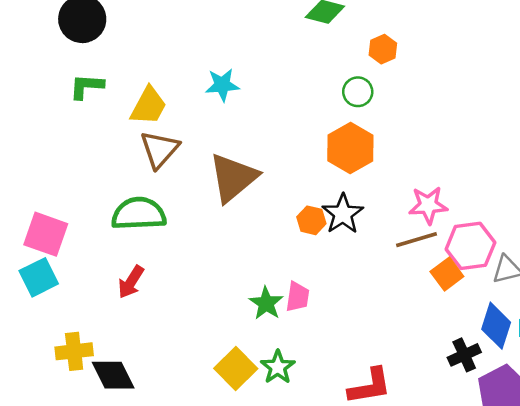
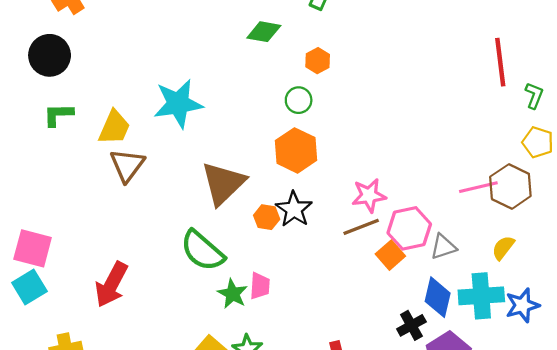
cyan star: (222, 85) -> (178, 104), size x1.6
brown triangle: (233, 178) -> (223, 183), moved
green semicircle: (139, 214) -> (202, 251), moved, turned -132
red arrow: (131, 282) -> (111, 285), size x1.5

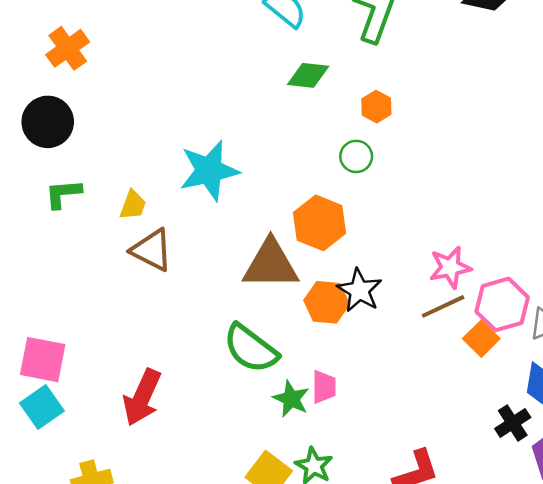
yellow trapezoid: (114, 127) -> (133, 205), size x0.7
orange hexagon: (296, 150) -> (320, 223), moved
brown triangle: (127, 165) -> (152, 250), turned -36
brown triangle: (223, 183) -> (271, 264), turned 48
orange hexagon: (267, 217) -> (327, 302), size x1.4

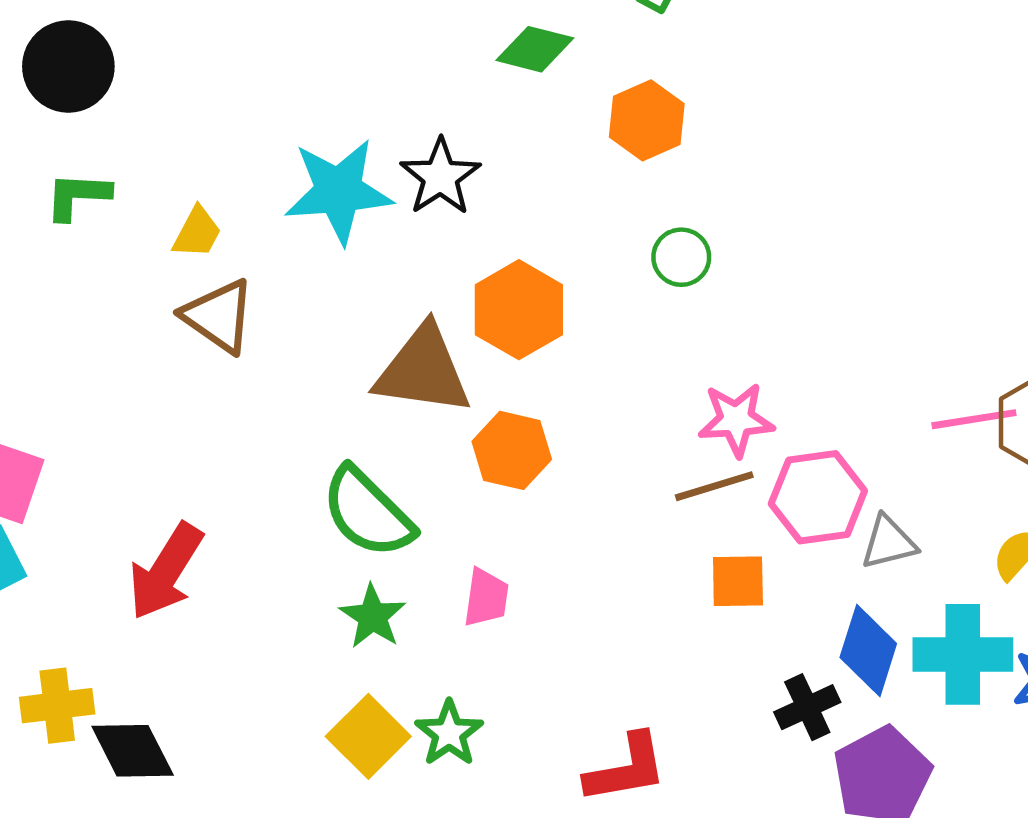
orange hexagon: (376, 107) -> (647, 120), size x1.4
green circle: (356, 156) -> (681, 257), moved
black star: (359, 290) -> (440, 177), moved
orange square: (481, 339) -> (738, 581), moved, turned 36
green star: (291, 399) -> (373, 616), moved

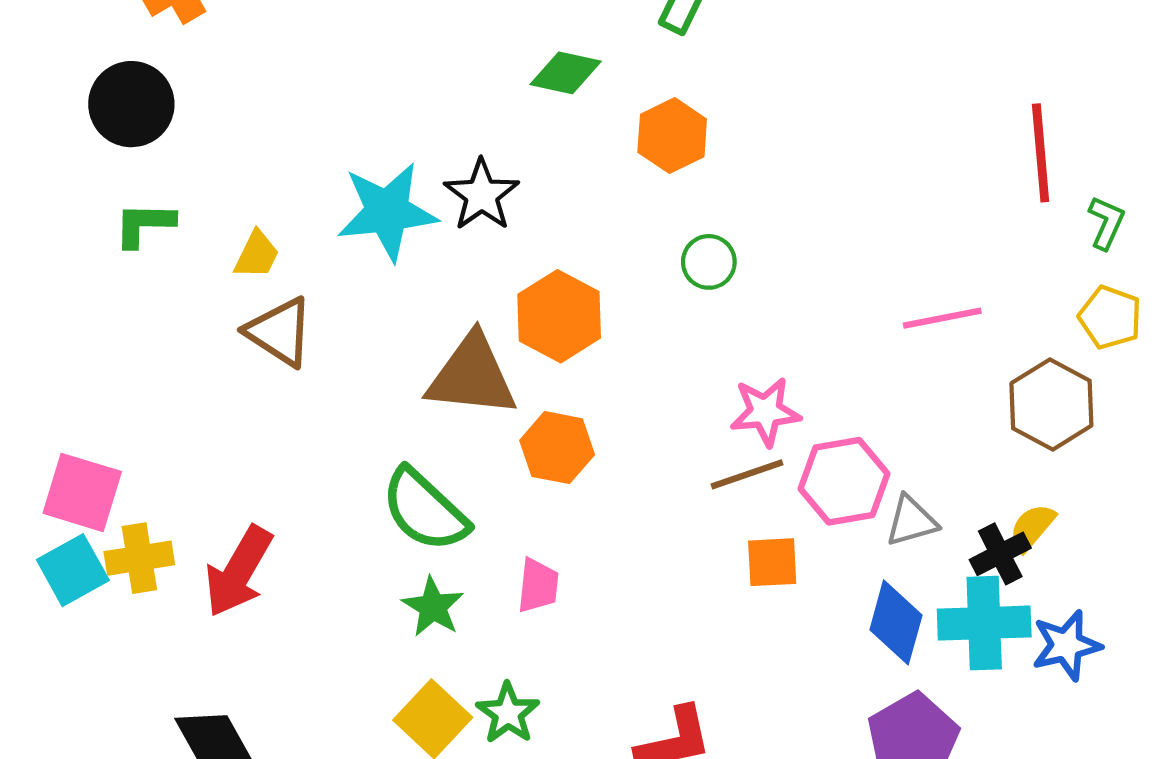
pink line: (974, 419) -> (942, 318), moved
yellow cross: (57, 706) -> (139, 558), moved
black cross: (807, 707) -> (1000, 554), moved

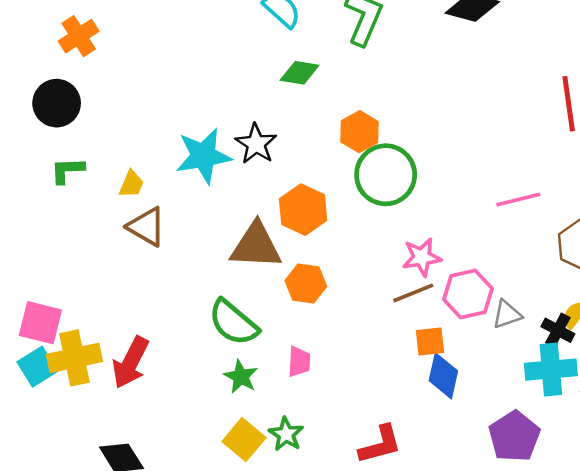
orange hexagon: (672, 136) -> (360, 132), moved
green circle: (709, 262) -> (386, 175), size x2.0
black cross: (1000, 554) -> (558, 330), turned -32
yellow cross: (139, 558) -> (74, 358), size x1.4
blue diamond: (896, 622) -> (443, 376), moved

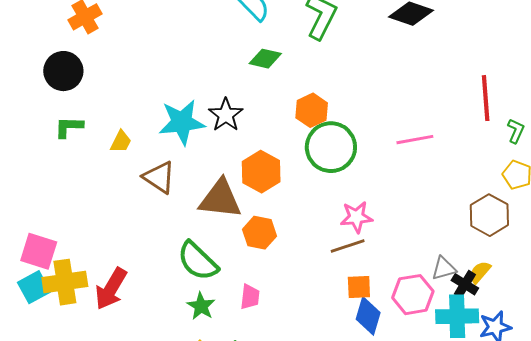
pink line: (518, 199) -> (415, 140), moved
brown triangle: (147, 227) -> (159, 177), moved
pink hexagon: (468, 294) -> (413, 295), moved
gray triangle: (507, 314) -> (444, 268), moved

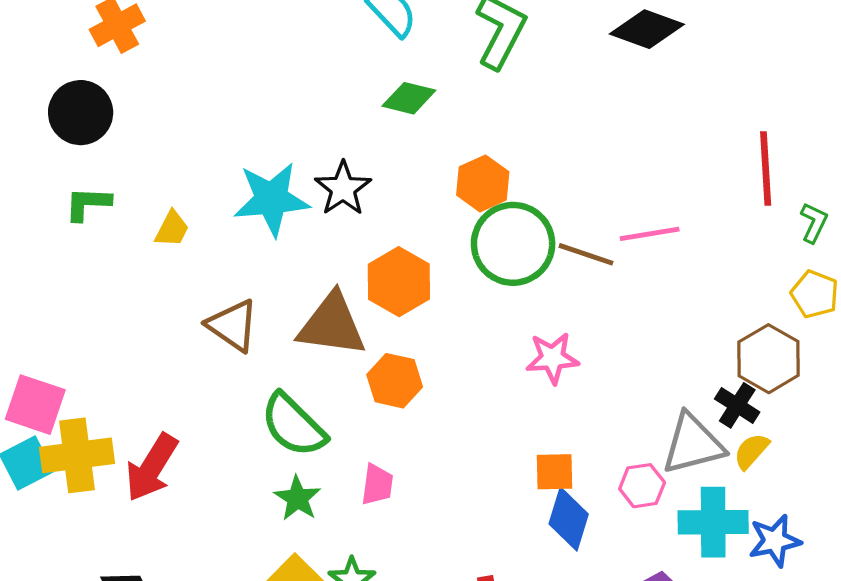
brown triangle: (159, 177) -> (233, 325), moved
brown line: (348, 246) -> (586, 254), moved, turned 36
gray triangle: (444, 268) -> (693, 444), size x1.6
black cross: (465, 284) -> (737, 405), moved
pink hexagon: (413, 295) -> (642, 486), size x0.7

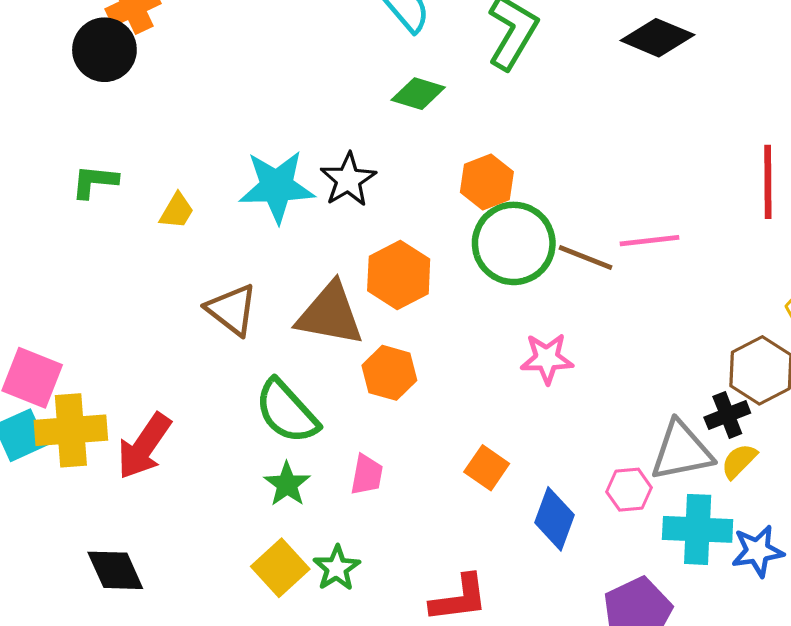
black circle: (81, 113) -> (104, 50), moved
black cross: (737, 405) -> (727, 415), turned 33
orange square: (554, 472) -> (487, 468), moved, turned 33

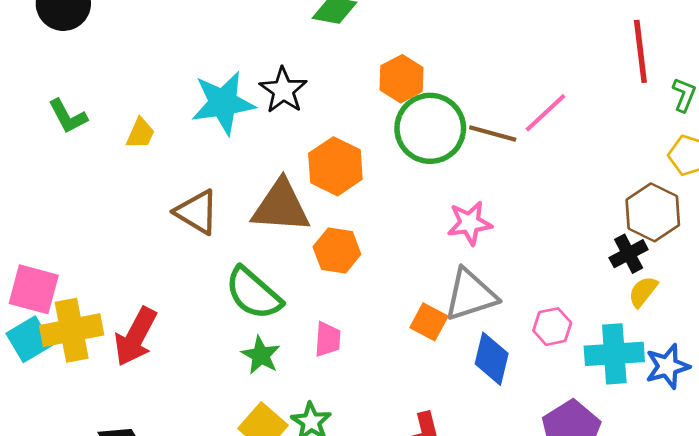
green L-shape: (95, 182) -> (68, 116), turned -117
pink line: (650, 241) -> (545, 113), turned -30
gray triangle: (682, 451) -> (470, 295), moved

